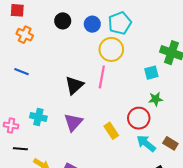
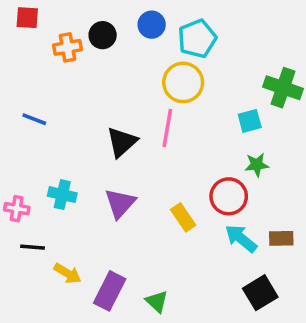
blue circle: (92, 24) -> (152, 25), moved
orange cross: (25, 35) -> (67, 47), moved, turned -35
brown rectangle: (170, 143) -> (281, 238), turned -32

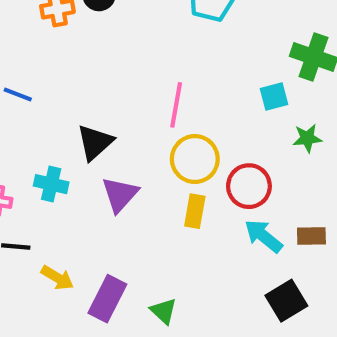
yellow circle: (183, 82) -> (195, 159), moved
black triangle: (122, 142) -> (95, 142), moved
green star: (257, 165) -> (307, 138), moved
yellow rectangle: (183, 217) -> (195, 211), turned 44

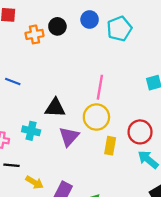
black triangle: (95, 142) -> (55, 108), turned 45
yellow circle: (195, 159) -> (96, 117), moved

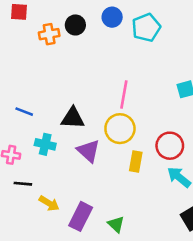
blue line: (13, 81) -> (24, 112), moved
purple triangle: (69, 137) -> (88, 151), turned -30

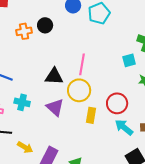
black circle: (75, 25) -> (45, 25), moved
orange cross: (49, 34) -> (24, 31), moved
black triangle: (73, 118) -> (54, 76), moved

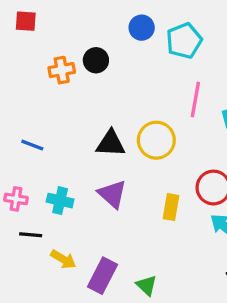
pink line: (82, 64) -> (195, 99), moved
yellow circle: (79, 90) -> (156, 140), moved
cyan cross: (22, 102) -> (60, 201), moved

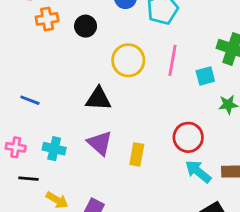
orange cross: (62, 70) -> (47, 19), moved
yellow circle: (156, 140) -> (128, 60), moved
yellow rectangle: (171, 207) -> (137, 154), moved

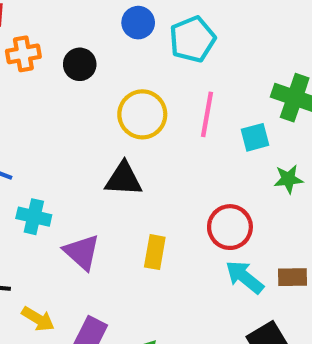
black triangle: (98, 99) -> (124, 179), moved
purple triangle: (100, 143) -> (82, 252), moved
cyan cross: (54, 149) -> (34, 217), moved

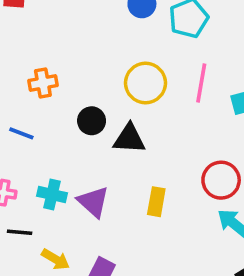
orange cross: (23, 54) -> (43, 83), moved
black circle: (80, 64) -> (92, 121), moved
cyan cross: (34, 217) -> (52, 195), moved

